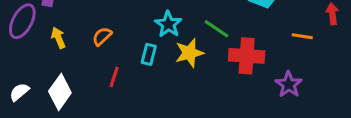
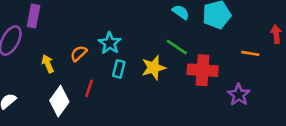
cyan star: (168, 24) -> (110, 43), moved
yellow arrow: (58, 38) -> (48, 64), moved
white diamond: (60, 92) -> (59, 101), moved

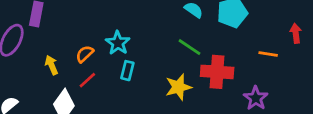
yellow star: (154, 68) -> (178, 87), moved
red line: (89, 88) -> (87, 80), moved, turned 30

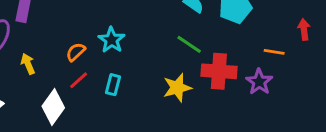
yellow arrow: (52, 65) -> (28, 64), moved
cyan rectangle: (127, 71) -> (113, 85), moved
purple star: (256, 98) -> (259, 82), moved

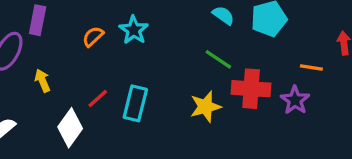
cyan star: (111, 40) -> (134, 30), moved
orange semicircle: (76, 52) -> (93, 37), moved
cyan rectangle: (113, 85) -> (135, 103), size x1.5

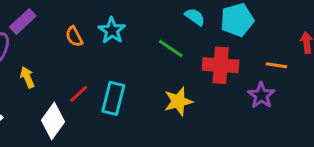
purple rectangle: (38, 20) -> (23, 21), turned 36
orange semicircle: (93, 37) -> (74, 37), turned -75
green line: (218, 59) -> (171, 49), moved
red cross: (251, 89) -> (221, 65), moved

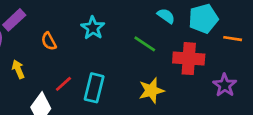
orange semicircle: (74, 37) -> (49, 41), moved
orange line: (276, 65) -> (233, 39), moved

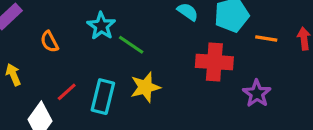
green line: (145, 44) -> (131, 45), moved
yellow star: (151, 91) -> (145, 87), moved

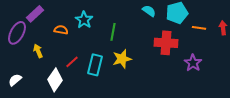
cyan star: (101, 26) -> (84, 20), moved
orange semicircle: (49, 42) -> (61, 30), turned 128
green line: (131, 45) -> (113, 32), turned 66

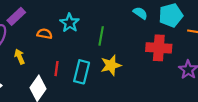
red line: (72, 62) -> (57, 69), turned -40

